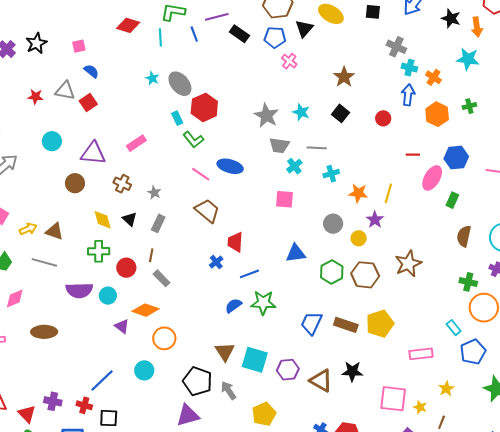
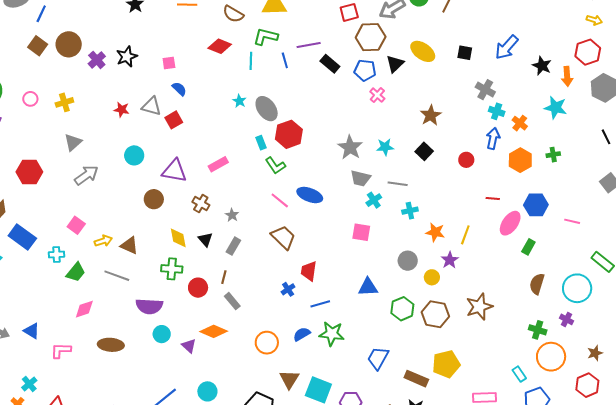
cyan star: (301, 112) -> (385, 147), turned -30
cyan circle: (108, 296) -> (162, 334), moved
brown rectangle: (346, 325) -> (416, 379), moved
orange circle: (164, 338) -> (267, 343), moved

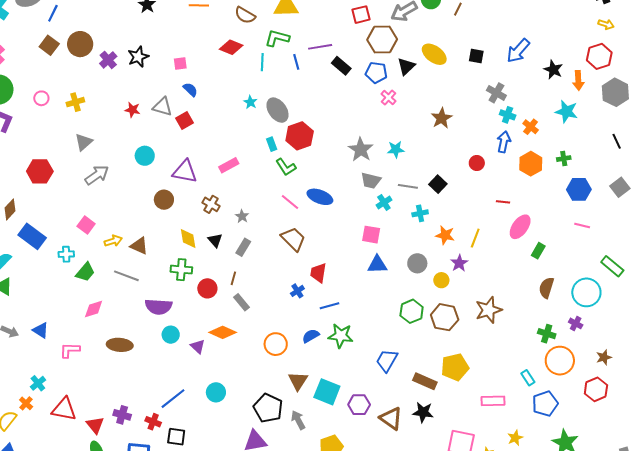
black square: (424, 151) -> (438, 184), moved
blue hexagon: (536, 205) -> (579, 189), moved
blue triangle: (368, 287) -> (377, 265), moved

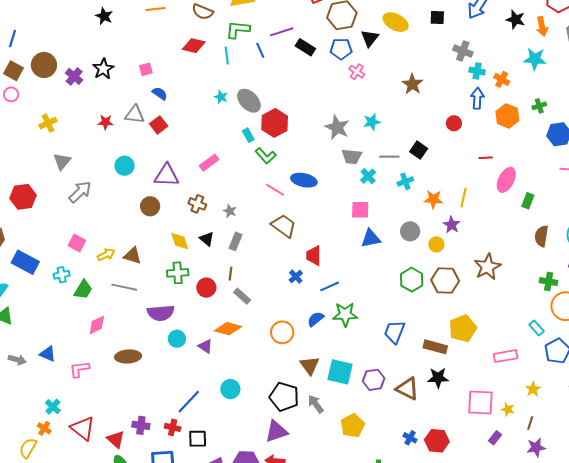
pink circle: (41, 98) -> (11, 94), moved
red triangle: (64, 409) -> (83, 428), turned 36

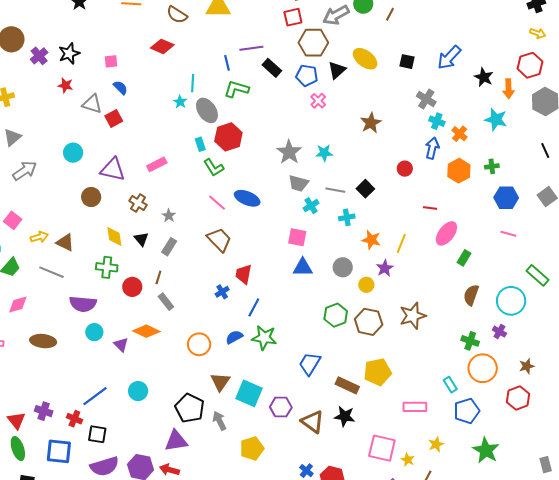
green L-shape: (238, 30) -> (236, 89), moved
cyan line: (227, 56) -> (193, 83), moved
red star: (106, 122) -> (65, 85), moved
blue line: (330, 286) -> (254, 307), turned -48

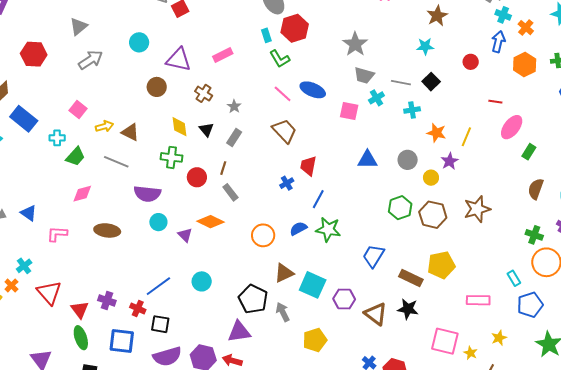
cyan star: (324, 153) -> (425, 46), moved
pink square: (297, 237) -> (349, 111), moved
brown triangle: (220, 382) -> (284, 273), turned 30

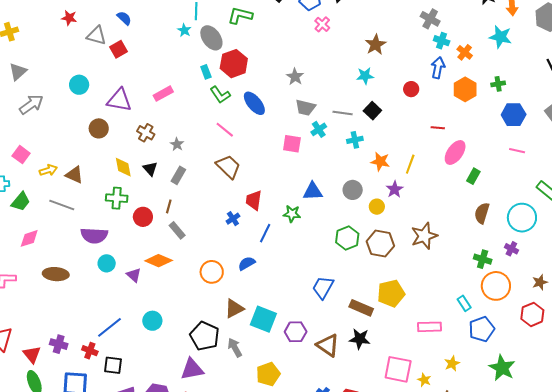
gray star: (355, 44) -> (295, 77), size x0.7
blue ellipse: (313, 90) -> (254, 103), moved, turned 30
green star: (328, 229) -> (292, 214), moved, size x0.7

